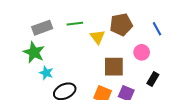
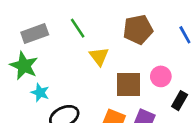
green line: (75, 24) -> (78, 28), turned 63
yellow triangle: (98, 37) -> (99, 56), moved
pink circle: (142, 52) -> (161, 76), moved

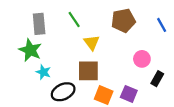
gray rectangle: (35, 34) -> (39, 24), turned -75
brown square: (129, 85) -> (88, 71), moved

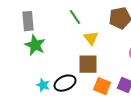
gray rectangle: (39, 24) -> (28, 21), moved
cyan star: (43, 72) -> (43, 85), moved

